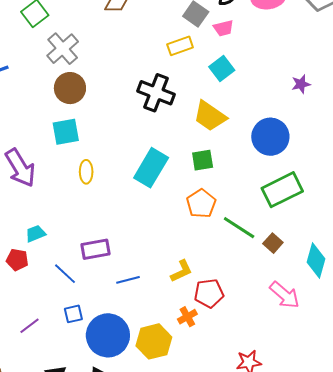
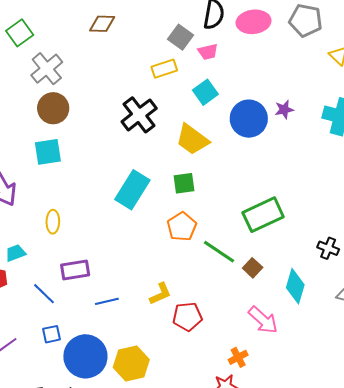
black cross: (156, 93) -> (139, 115), turned 30
blue circle: (270, 137) -> (249, 119), moved
yellow ellipse: (86, 172) -> (53, 222), moved
orange cross: (187, 317) -> (238, 357), moved

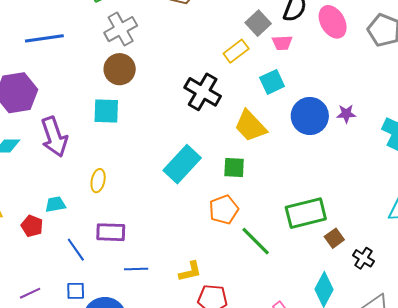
pink ellipse: (254, 22) -> (333, 22), turned 56
yellow rectangle: (164, 69) -> (236, 51), turned -30
black cross: (139, 115) -> (203, 92), turned -33
brown square: (253, 268) -> (334, 238), moved

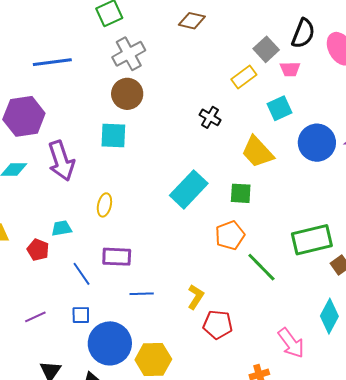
black cross: (203, 92) -> (210, 117), size x0.6
yellow L-shape: (190, 272) -> (196, 297), turned -45

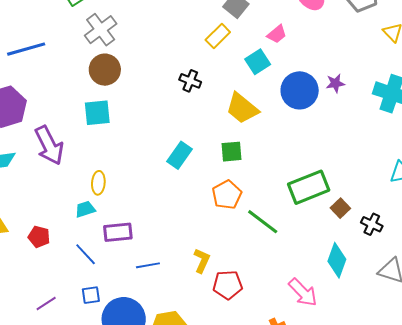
pink trapezoid: (290, 69) -> (277, 34), moved, turned -30
cyan rectangle: (189, 189) -> (180, 155), size x0.7
cyan trapezoid: (62, 228) -> (85, 209), moved

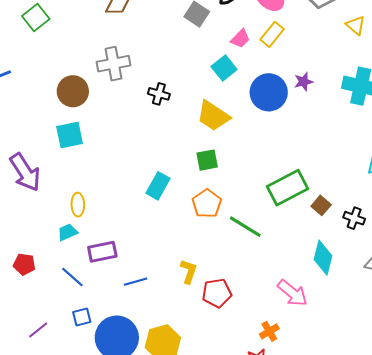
gray cross: (101, 30) -> (114, 64), moved, turned 32
yellow rectangle: (218, 36) -> (272, 34), moved
cyan rectangle: (180, 155) -> (158, 186), moved

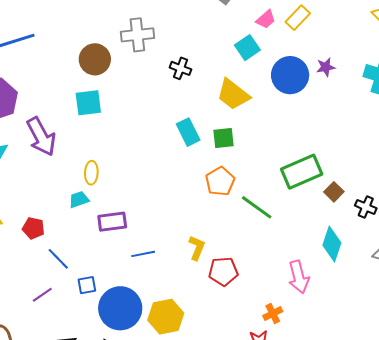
cyan rectangle: (158, 186) -> (188, 132), moved, turned -60
blue line: (72, 277) -> (58, 259), moved
pink arrow: (292, 293) -> (299, 277), turned 32

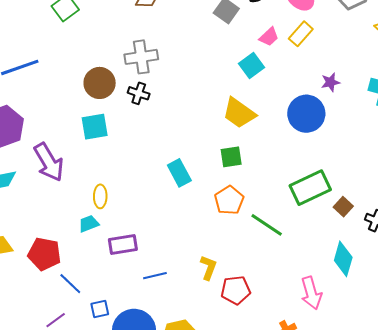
black cross: (180, 68) -> (139, 93), moved
blue circle: (290, 75) -> (306, 114), moved
cyan rectangle: (188, 132) -> (179, 173), moved
red pentagon: (33, 228) -> (44, 254), size x1.5

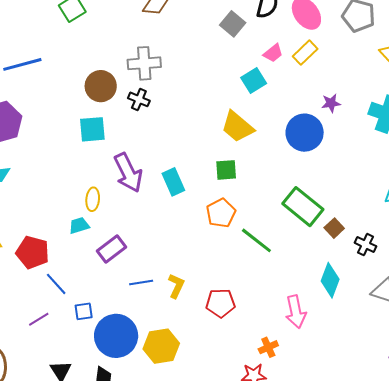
purple arrow: (49, 162) -> (128, 173), moved
green rectangle: (310, 188) -> (303, 207), turned 60
purple rectangle: (123, 244) -> (112, 249), turned -32
yellow L-shape: (208, 268) -> (176, 286), moved

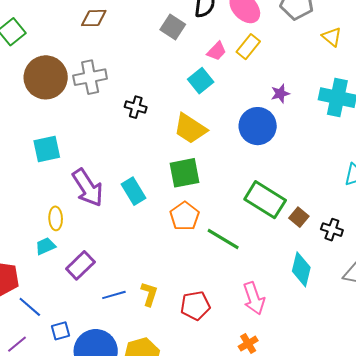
brown circle: (101, 86) -> (46, 77), moved, size x1.4
black cross: (139, 99) -> (136, 107), moved
green square: (226, 170) -> (184, 173), size x1.4
pink arrow: (296, 312) -> (254, 298), moved

